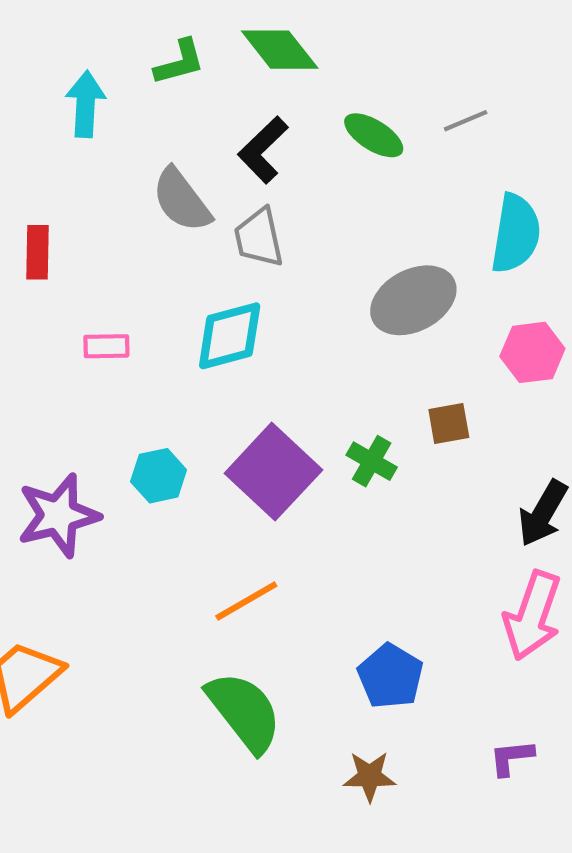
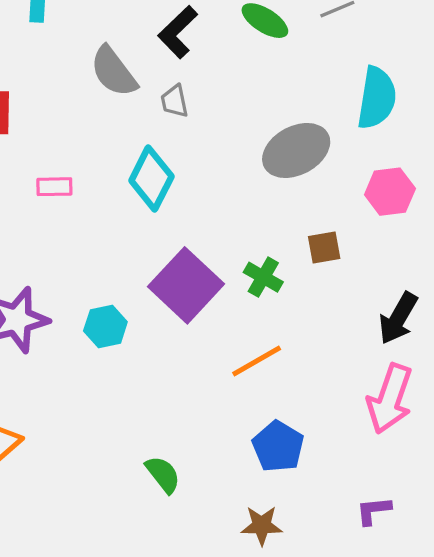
gray trapezoid: (259, 238) -> (174, 101), size x0.7
cyan diamond: (230, 336) -> (151, 178), turned -48
cyan hexagon: (159, 476) -> (105, 326), moved
orange line: (246, 601) -> (257, 361), moved
green semicircle: (244, 712) -> (163, 474), size x0.6

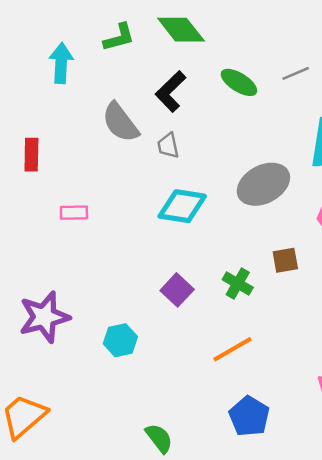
cyan diamond: (151, 178) -> (182, 206), moved, turned 72
purple square: (186, 285) -> (177, 290), size x0.6
cyan hexagon: (105, 326) -> (120, 340), moved

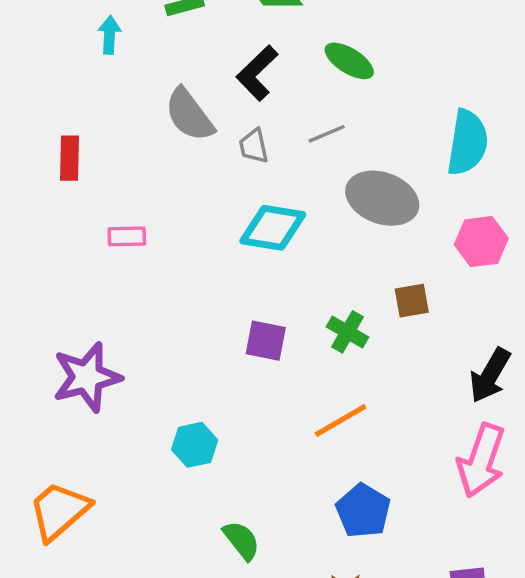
cyan arrow: (61, 63) -> (109, 35), size x0.7
gray line: (296, 73) -> (327, 134), moved
gray ellipse: (263, 184) -> (382, 198), turned 48
purple square: (177, 290) -> (266, 341), turned -32
cyan hexagon: (120, 340) -> (195, 445), moved

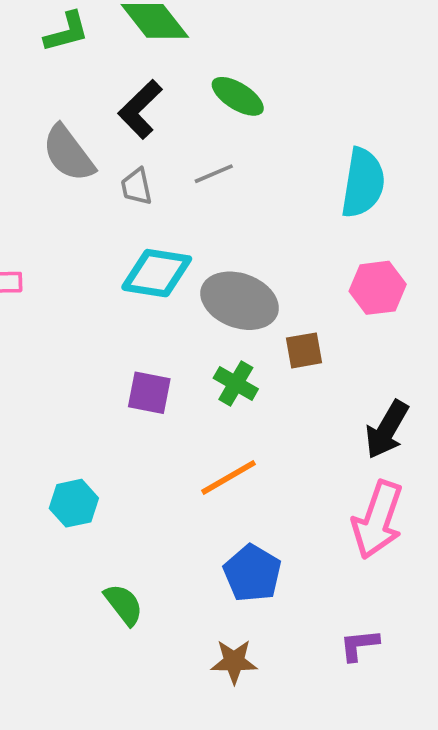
gray ellipse: (382, 198) -> (240, 301), moved

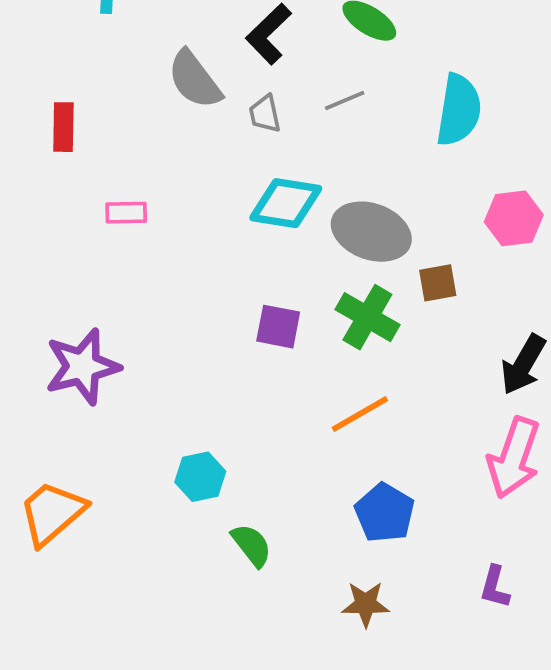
cyan semicircle: (363, 183) -> (459, 110), moved
green cross: (236, 384) -> (367, 317), size x1.4
cyan hexagon: (74, 503) -> (200, 477), moved
purple L-shape: (359, 645) -> (495, 587), turned -69

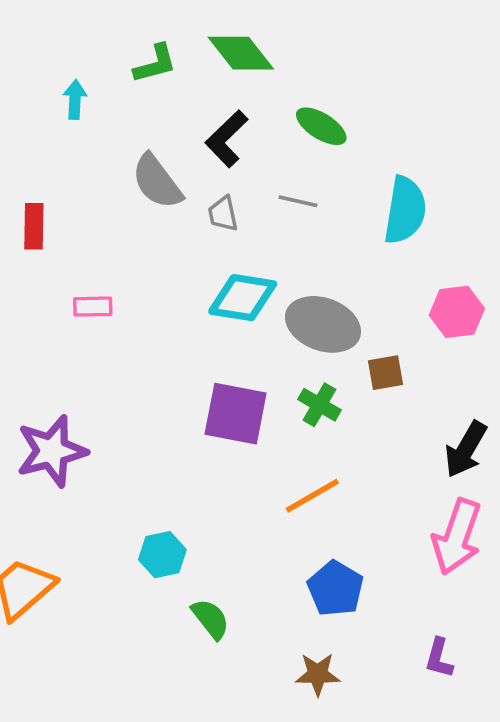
gray line: (345, 100) -> (298, 201), turned 36
green cross: (367, 317) -> (319, 405), size x0.7
purple square: (278, 327) -> (236, 414), size x1.5

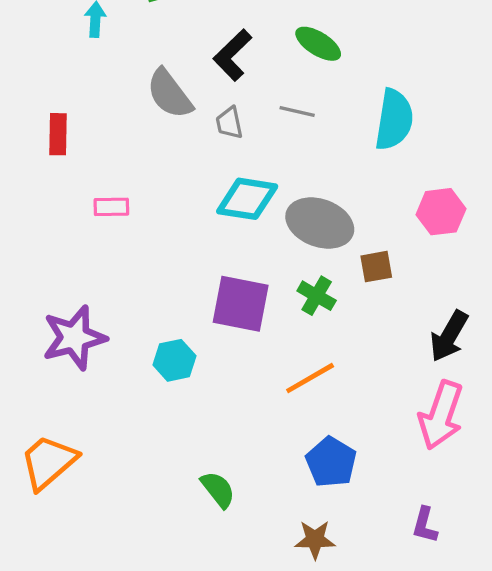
cyan hexagon: (162, 555) -> (174, 360), moved

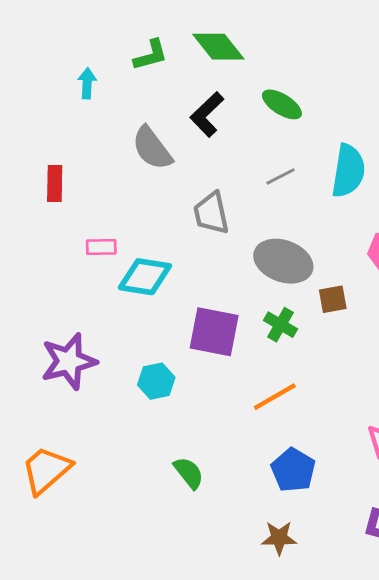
gray line: (297, 112) -> (280, 176), moved, turned -40
gray trapezoid: (229, 123) -> (211, 213), moved, size x1.5
cyan diamond: (247, 199) -> (145, 277), moved
green semicircle: (218, 490) -> (189, 473), moved

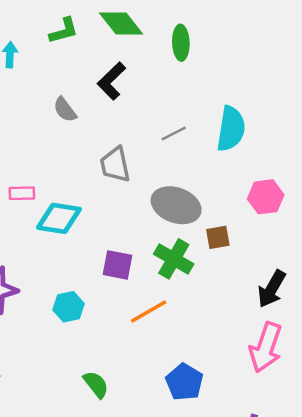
green ellipse: (282, 104) -> (181, 43), moved, turned 56
gray semicircle: (152, 148) -> (65, 110), size x0.7
green cross: (280, 325) -> (174, 259), size x1.4
purple square: (214, 332) -> (118, 265), size x0.7
orange line: (275, 397) -> (149, 312), moved

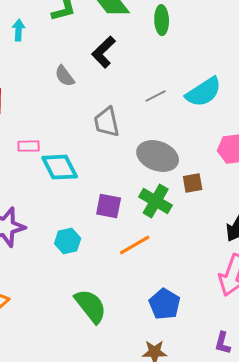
cyan semicircle: (231, 129) -> (204, 92), turned 48
cyan diamond: (59, 218) -> (60, 167), turned 54
green semicircle: (96, 384) -> (91, 306), size x1.5

